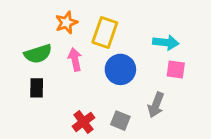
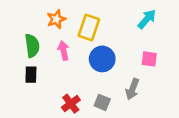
cyan arrow: (166, 42) -> (147, 19), moved, turned -55
green semicircle: (38, 54) -> (32, 46), turned -80

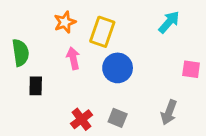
green semicircle: (32, 46) -> (20, 53), moved
pink square: (149, 59) -> (191, 69), moved
gray arrow: (132, 89) -> (169, 112), moved

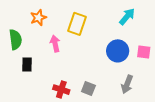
orange star: (65, 22) -> (38, 18), moved
blue circle: (118, 68) -> (118, 51), moved
red cross: (81, 119) -> (61, 90), turned -35

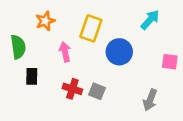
blue circle: (118, 51) -> (119, 52), moved
gray square: (88, 88) -> (97, 91), moved
red cross: (61, 90) -> (72, 89), moved

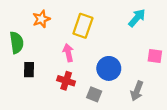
pink arrow: (65, 52) -> (68, 53), moved
blue circle: (119, 52) -> (109, 68), moved
gray square: (97, 91) -> (94, 94), moved

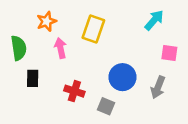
pink arrow: (68, 53) -> (60, 48), moved
pink square: (155, 56) -> (169, 53), moved
gray arrow: (137, 91) -> (158, 87), moved

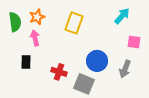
green semicircle: (19, 48) -> (15, 22), moved
pink arrow: (60, 48) -> (35, 38), moved
gray square: (106, 106) -> (84, 84), size x1.5

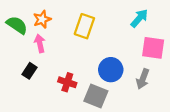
green semicircle: (15, 22) -> (17, 25), turned -48
pink square: (134, 42) -> (153, 48), size x1.5
black rectangle: (26, 62) -> (30, 71), turned 32

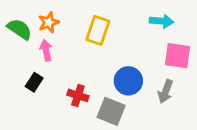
cyan arrow: (139, 18) -> (162, 21), turned 54

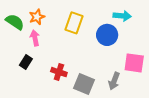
pink square: (177, 56) -> (134, 63), moved
blue circle: (128, 81) -> (107, 35), moved
gray arrow: (166, 91) -> (114, 81), moved

